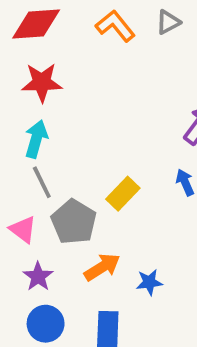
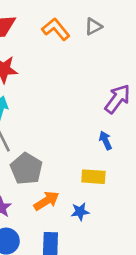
yellow rectangle: (123, 194) -> (93, 177), moved, turned 50

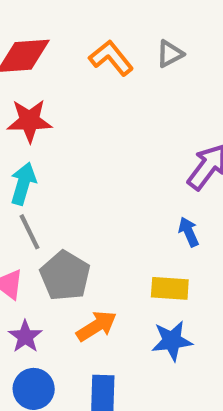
blue star: (80, 212) -> (172, 341), moved, size x1.4

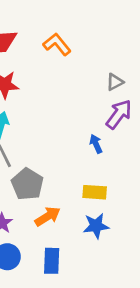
gray triangle: (170, 54) -> (115, 82), moved
blue arrow: (189, 232) -> (96, 144), moved

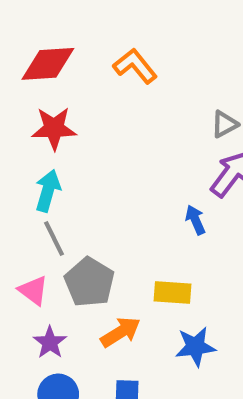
yellow rectangle: (95, 192) -> (173, 293), moved

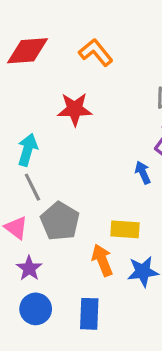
red star: (54, 128) -> (75, 109), moved
orange arrow: (121, 332) -> (102, 260), moved, turned -80

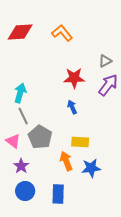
red star: (75, 109) -> (74, 78), moved
blue arrow: (143, 173) -> (72, 107), moved

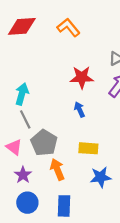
orange arrow: (66, 161) -> (57, 169), moved

